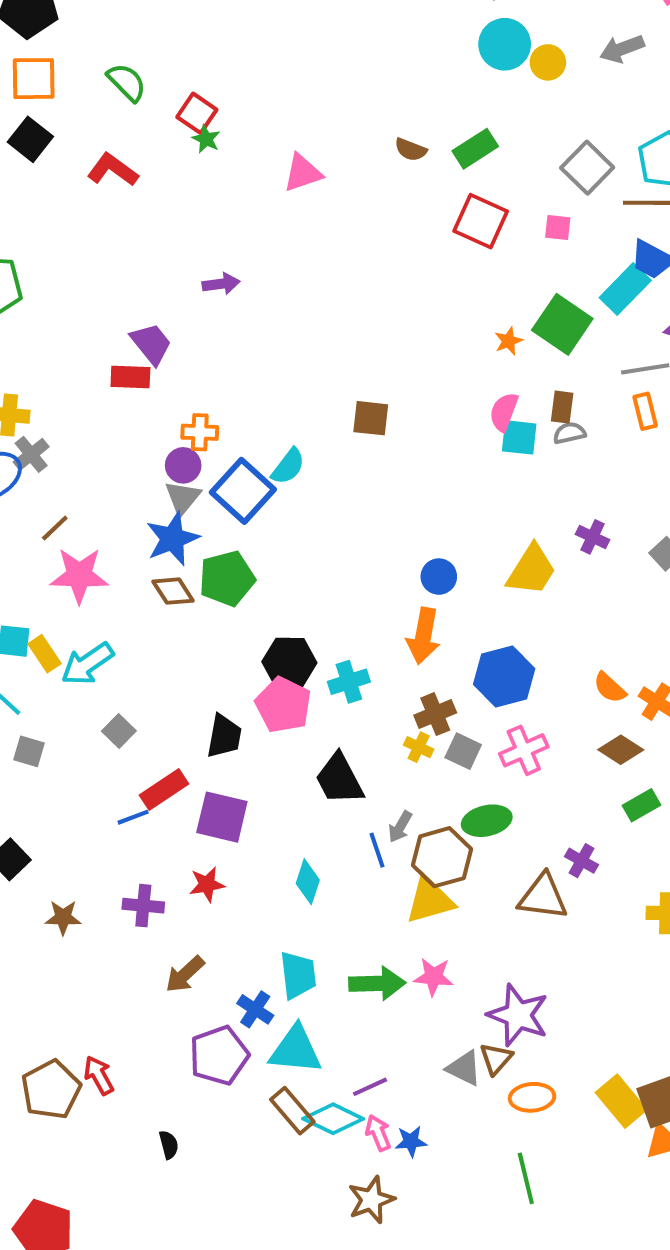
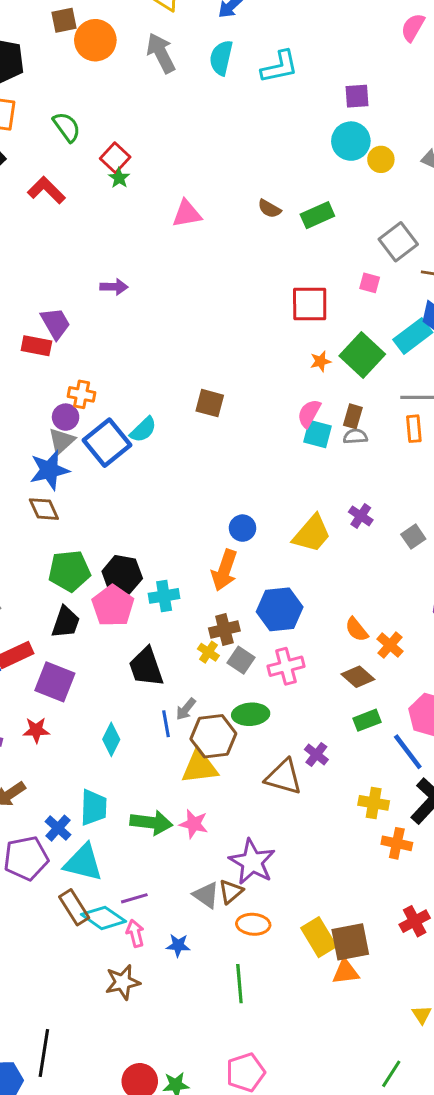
red square: (481, 221) -> (310, 304), moved, turned -33
green pentagon: (227, 578) -> (69, 571), moved
blue star: (411, 1141) -> (178, 945), moved

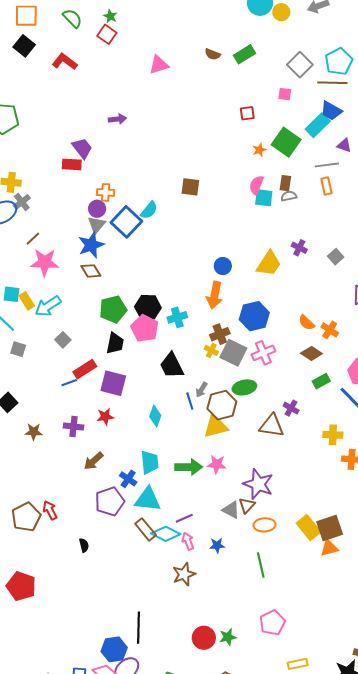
green star: (119, 178) -> (110, 16), moved
red square: (310, 304) -> (247, 113), size x0.6
gray square: (241, 660) -> (233, 353), size x1.5

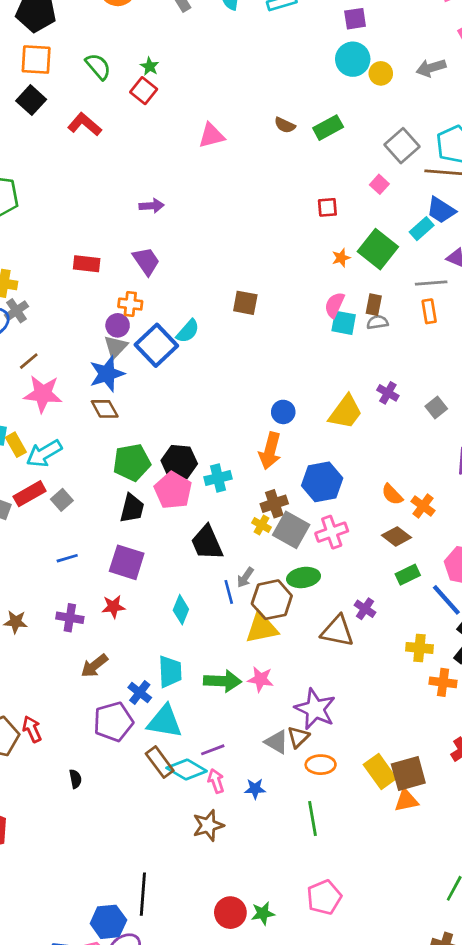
pink square: (285, 94) -> (379, 184), turned 32
cyan rectangle: (318, 125) -> (422, 229), size x0.7
purple trapezoid: (82, 148) -> (146, 261), moved
red rectangle: (85, 369) -> (30, 494), moved

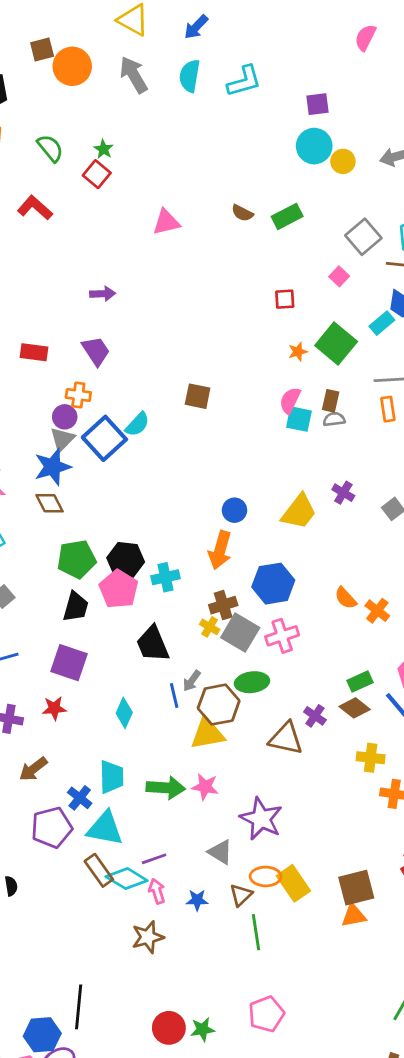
brown diamond: (397, 536) -> (355, 708), moved
brown triangle: (298, 737) -> (241, 895), moved
yellow rectangle: (380, 771) -> (293, 883), moved

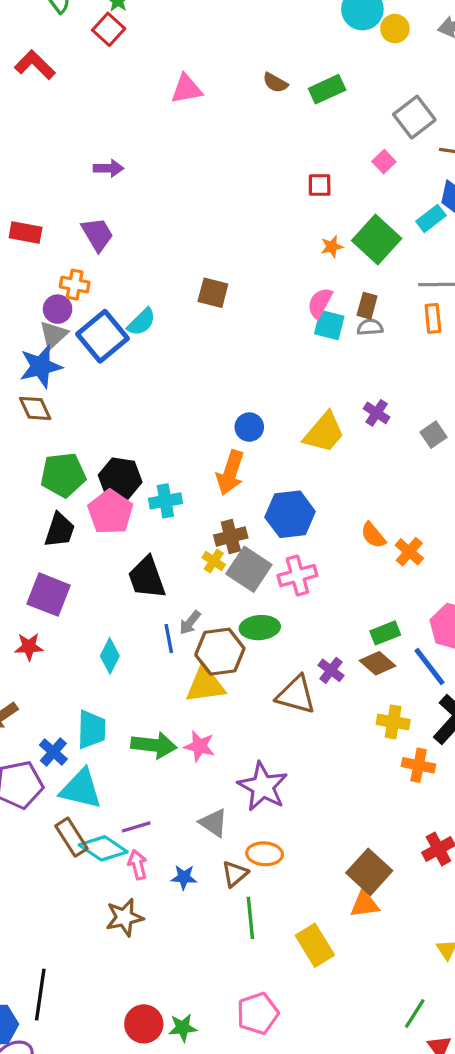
yellow rectangle: (293, 883) -> (315, 945), moved
brown square: (356, 888) -> (369, 872), turned -36

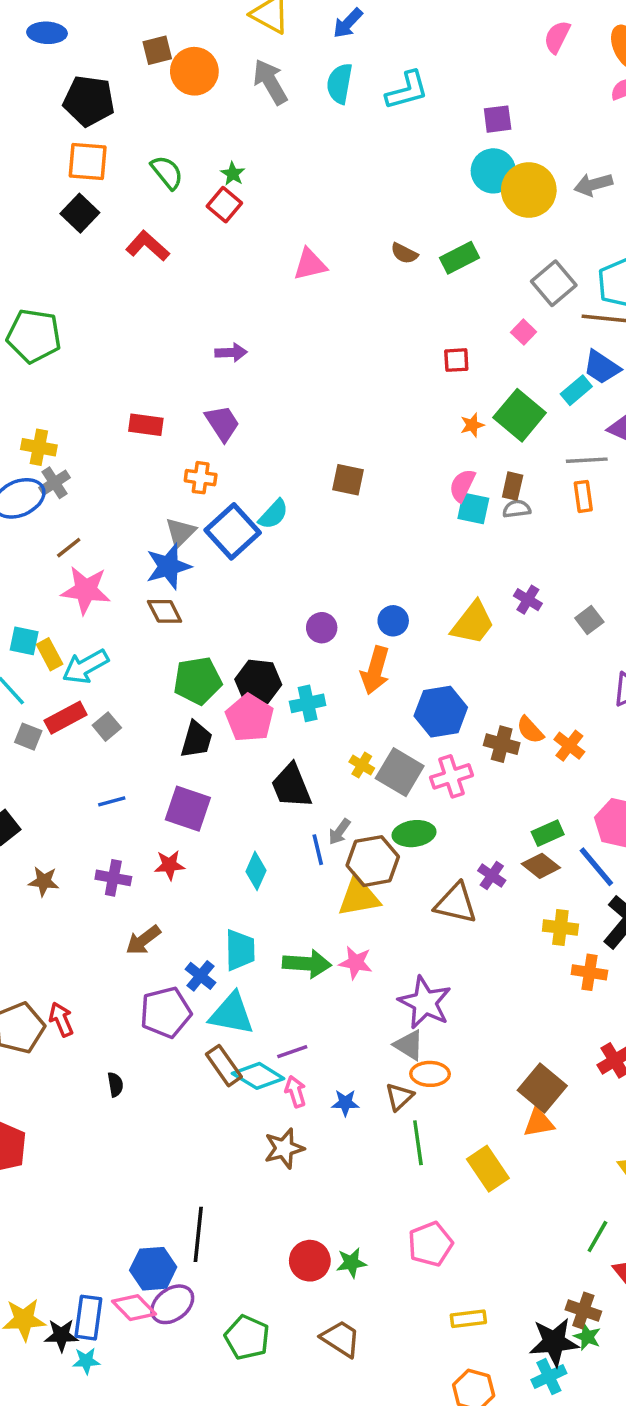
yellow circle: (395, 29) -> (529, 190), size x1.8
purple circle: (58, 309) -> (322, 628), moved
brown cross: (231, 537) -> (502, 744), moved, turned 32
gray triangle: (214, 823) -> (409, 1045), moved

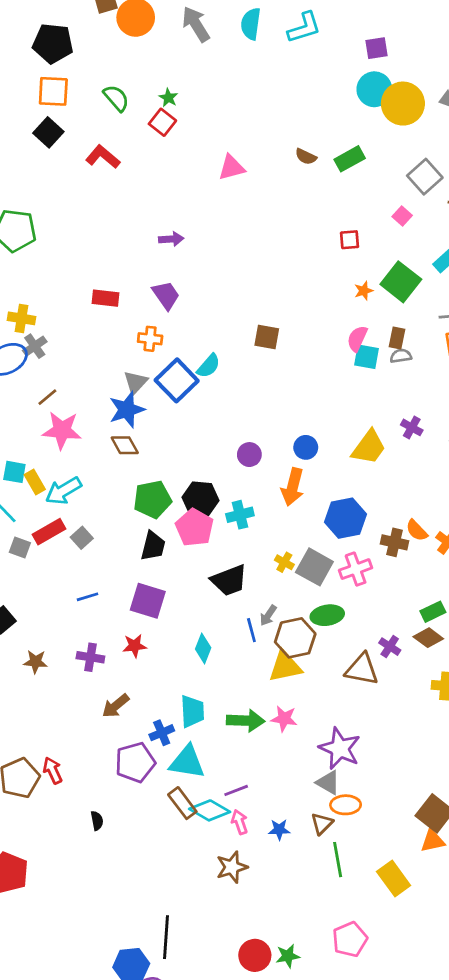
black trapezoid: (291, 786) -> (229, 580), turned -87
blue cross: (200, 976) -> (162, 733), turned 30

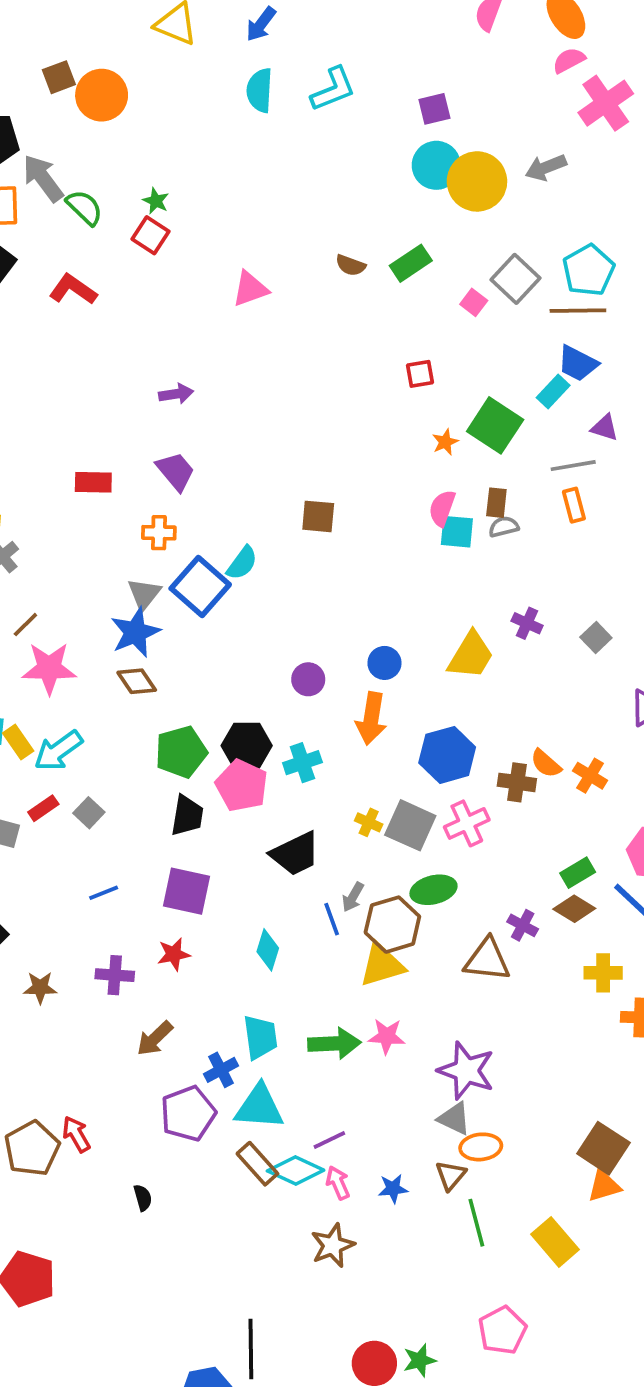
gray arrow: (196, 24) -> (43, 178), moved
pink square: (402, 216) -> (474, 302), moved
red rectangle: (49, 532) -> (43, 808), size x0.7

